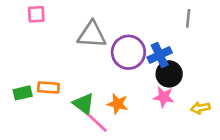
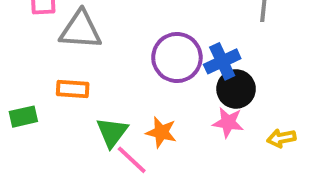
gray triangle: (92, 35) -> (80, 30), moved
orange rectangle: (48, 88) -> (73, 89), moved
green triangle: (84, 104) -> (112, 132), turned 30

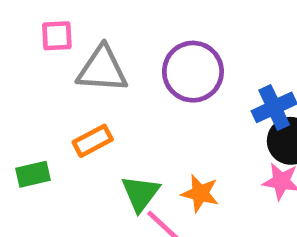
purple circle: (177, 57) -> (193, 72), moved
orange rectangle: (73, 89) -> (93, 141), turned -32

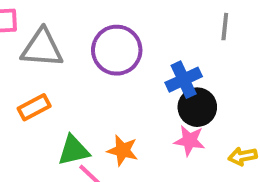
green triangle: (140, 193) -> (73, 150), turned 40

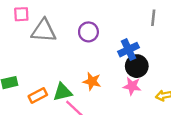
purple circle: (117, 50) -> (88, 32), size x0.7
orange rectangle: (34, 107) -> (38, 96), moved
orange star: (123, 150) -> (92, 81), moved

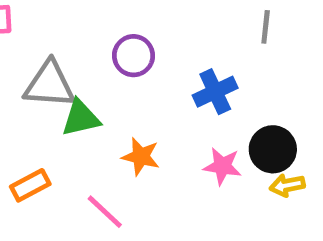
gray triangle: (44, 31) -> (49, 84), moved
black circle: (137, 66) -> (273, 149), moved
green triangle: (63, 92) -> (81, 118), moved

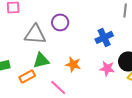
purple circle: (134, 56) -> (60, 22), moved
green triangle: (81, 118) -> (41, 60), moved

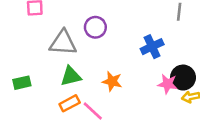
pink star: (107, 68) -> (168, 84), moved
orange rectangle: (27, 76) -> (70, 103), moved

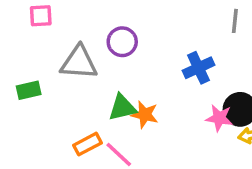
green triangle: (71, 76) -> (122, 108), moved
green rectangle: (22, 83) -> (29, 90), moved

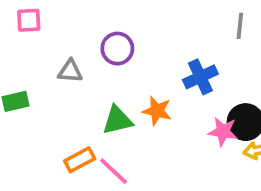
gray triangle: (79, 63) -> (70, 71), size x0.6
orange star: (145, 115) -> (157, 111), moved

